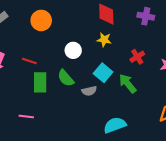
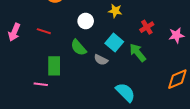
green rectangle: (40, 82) -> (54, 66), moved
gray semicircle: (89, 91) -> (101, 60), turned 40
cyan semicircle: (115, 125) -> (125, 92), turned 65

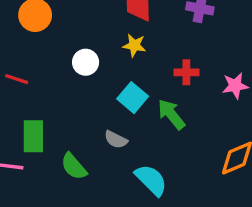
red cross: (147, 27) -> (186, 72), turned 32
green semicircle: (79, 48) -> (74, 166), moved
gray semicircle: (101, 60) -> (116, 140), moved

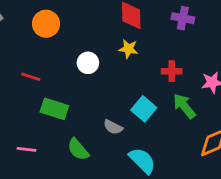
cyan square: (133, 98) -> (144, 109), moved
green arrow: (171, 114) -> (184, 106), moved
green rectangle: (33, 136) -> (54, 109), moved, turned -72

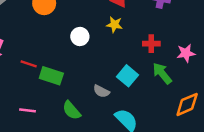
red line: (31, 77) -> (29, 64), moved

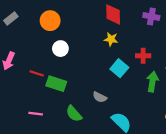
white circle: (80, 36) -> (60, 49), moved
green arrow: (162, 73) -> (152, 82), turned 48
cyan square: (128, 76) -> (119, 68), moved

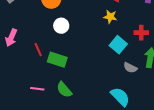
red line: (37, 73) -> (38, 50), turned 48
gray semicircle: (100, 97) -> (130, 68), moved
green semicircle: (74, 114) -> (64, 90), moved

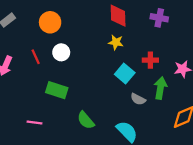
red line: (38, 50) -> (36, 57), moved
green semicircle: (64, 90) -> (86, 120), moved

